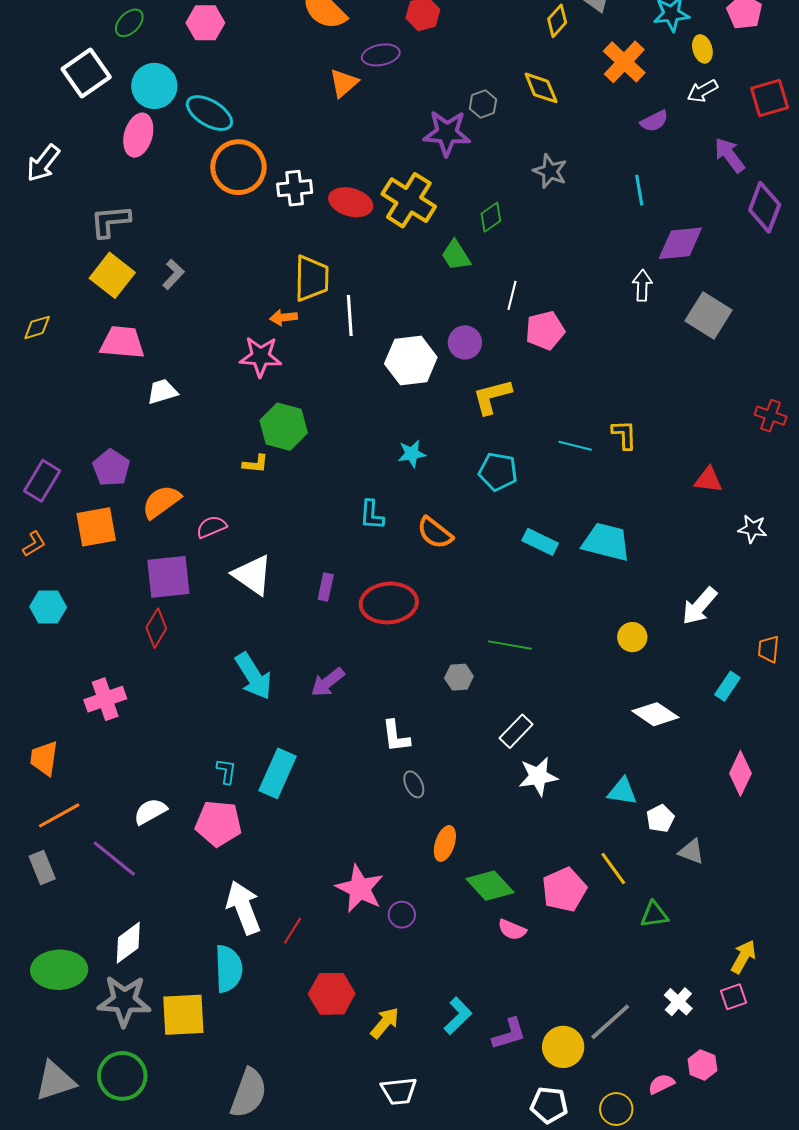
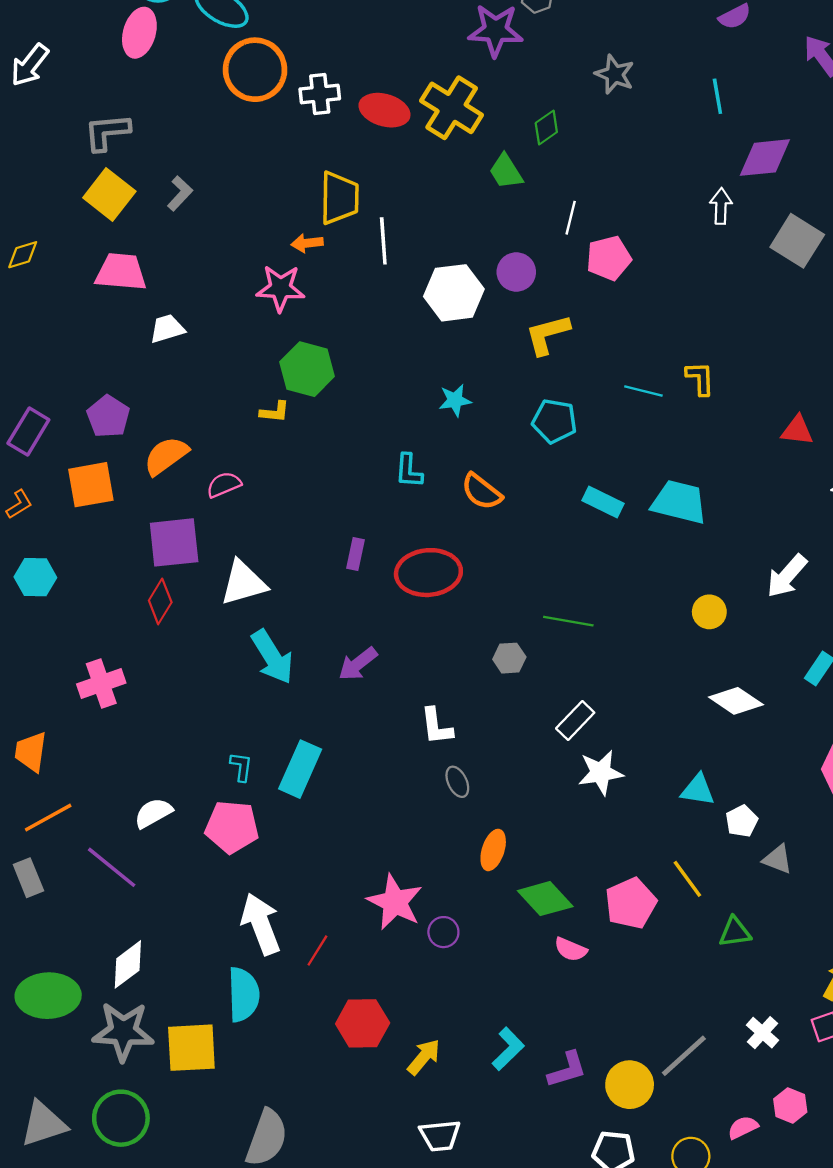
white triangle: (253, 575) -> (243, 583), moved, turned -51

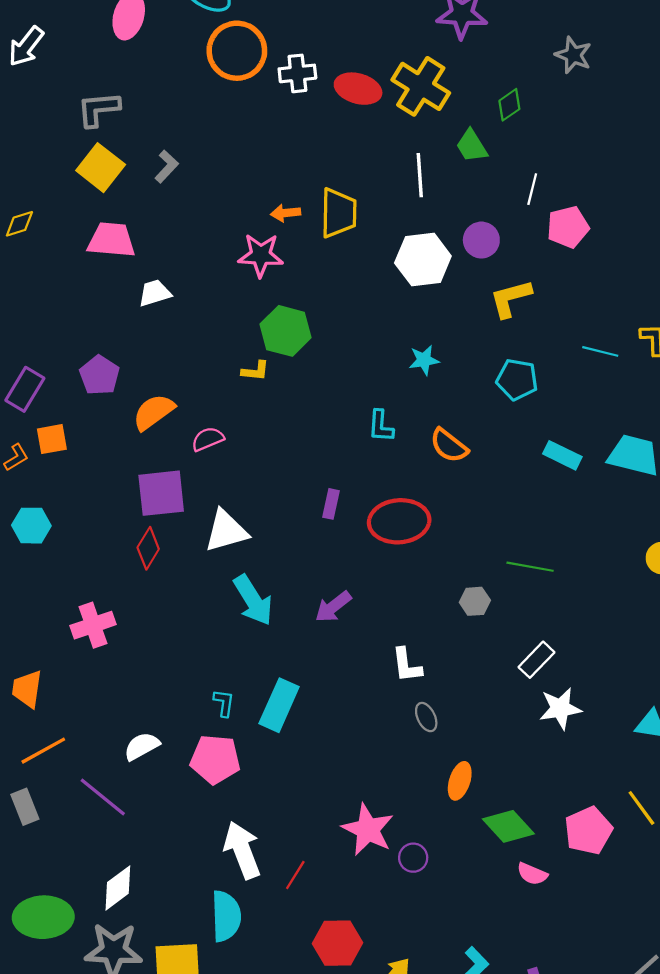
yellow trapezoid: (339, 198) -> (339, 213), moved
white line: (383, 241) -> (420, 175), moved
orange square: (91, 485) -> (52, 439), moved, size x0.7

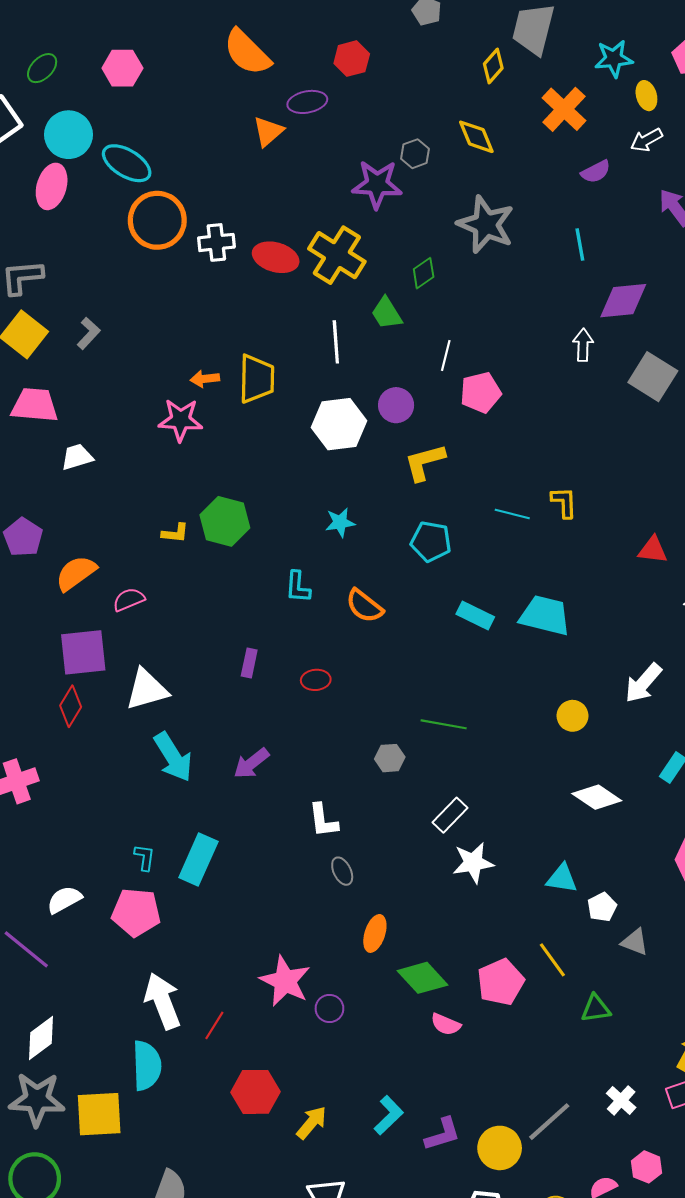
gray star: (573, 55) -> (486, 224), size x1.6
green hexagon: (286, 331) -> (225, 521), moved
red ellipse: (399, 521) -> (316, 680), size x0.5

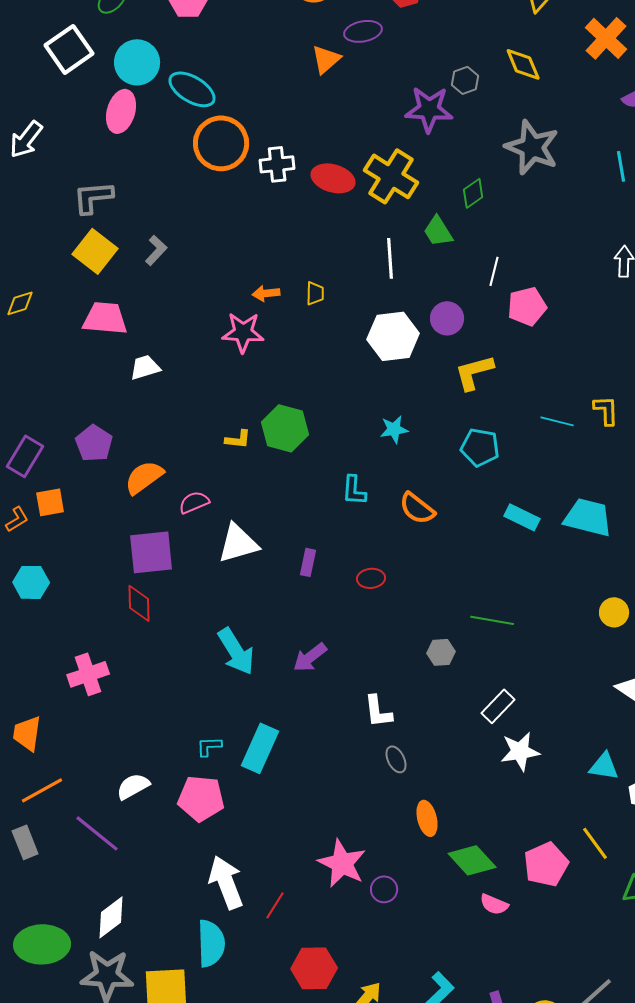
yellow trapezoid: (257, 379) -> (315, 293), size x0.5
white triangle: (147, 689) -> (238, 543), moved
red diamond: (71, 706) -> (139, 603), turned -33
cyan L-shape: (145, 857) -> (209, 746), turned -100
orange ellipse: (375, 933) -> (427, 818), turned -32

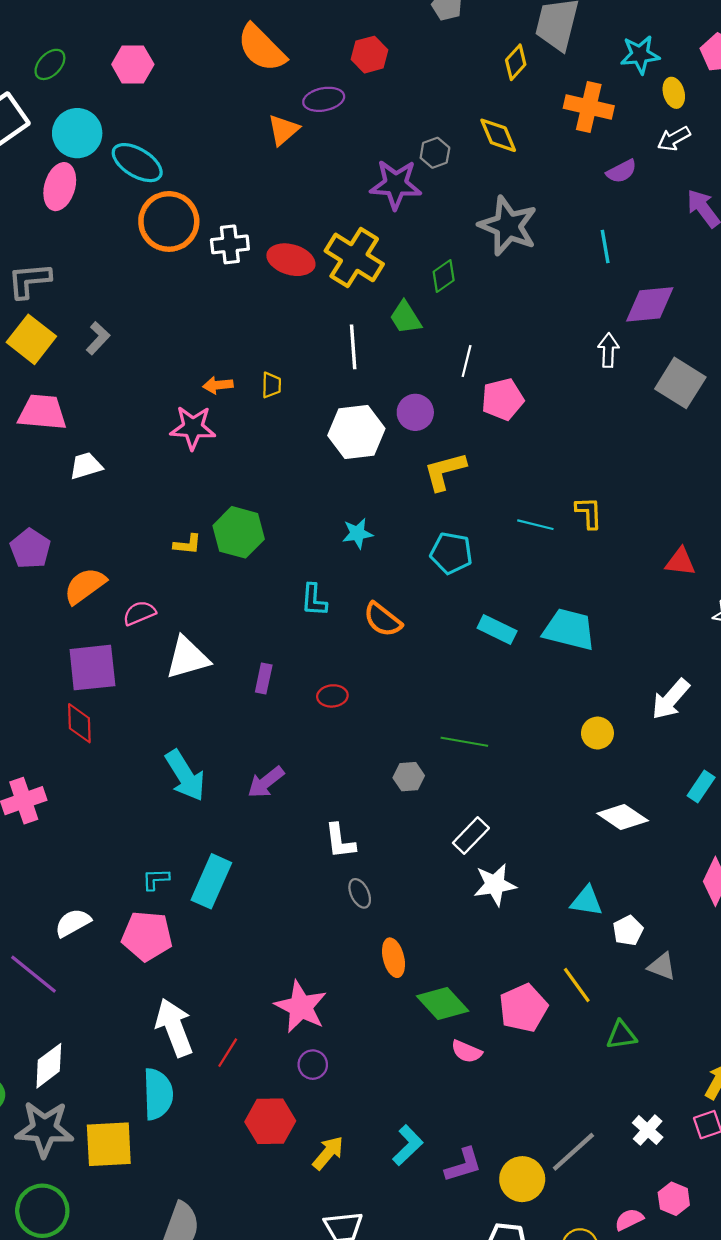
orange cross: (606, 38) -> (589, 107), turned -30
purple circle: (384, 889) -> (313, 1065), moved

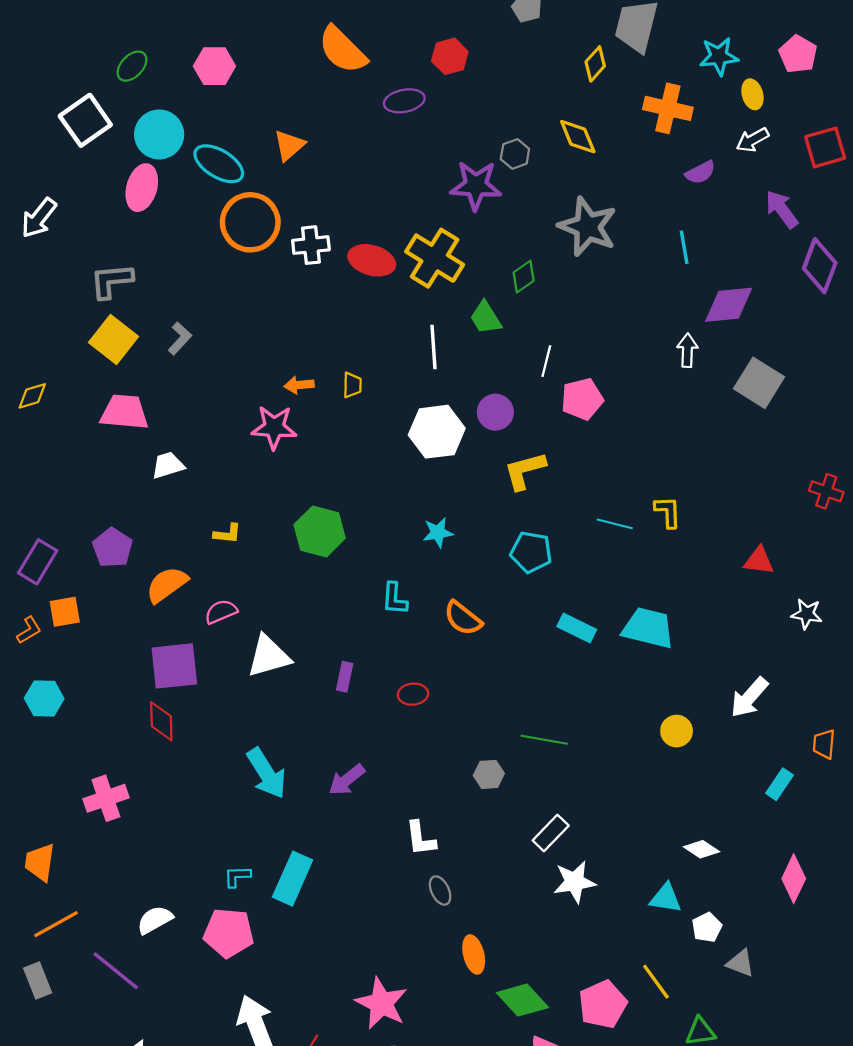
orange triangle: (283, 130) -> (289, 145), moved
yellow L-shape: (187, 544) -> (227, 534), moved
white diamond: (623, 817) -> (701, 849), moved, size x0.7

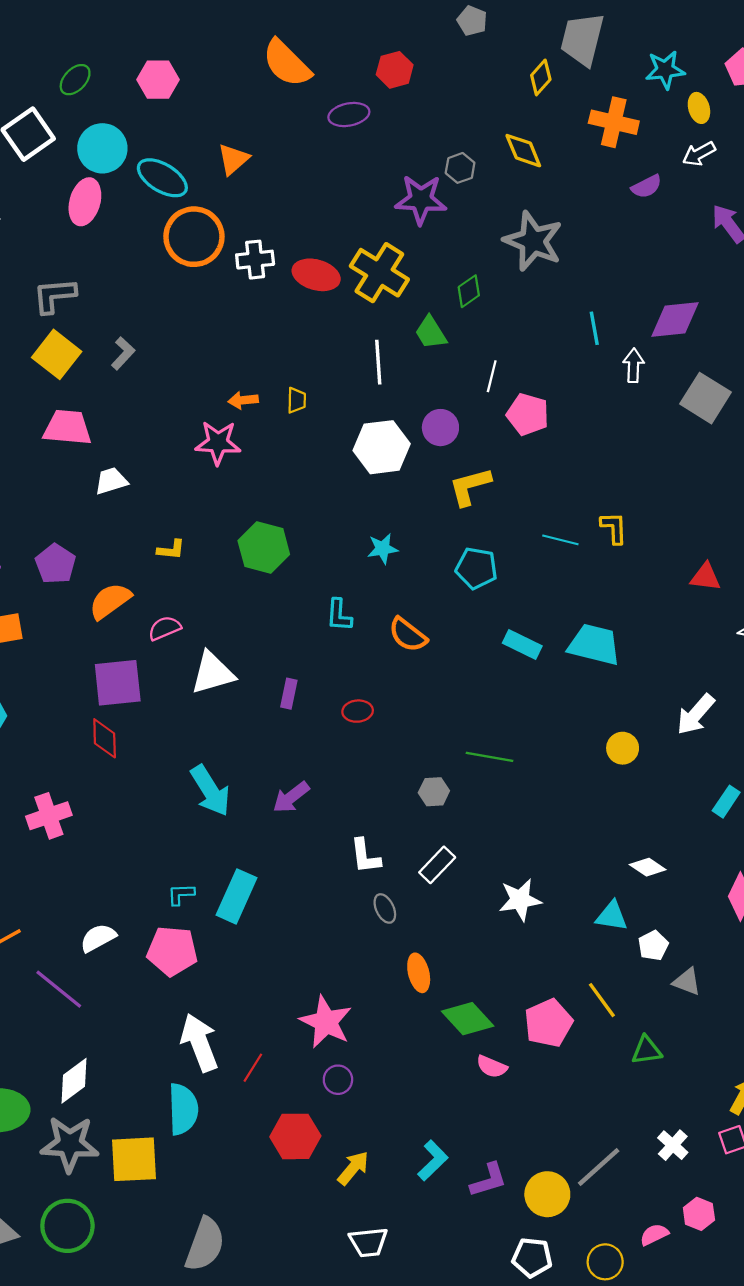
cyan line: (684, 247) -> (594, 328), moved
pink pentagon: (582, 399) -> (528, 414), turned 30
white rectangle: (551, 833) -> (437, 865), moved

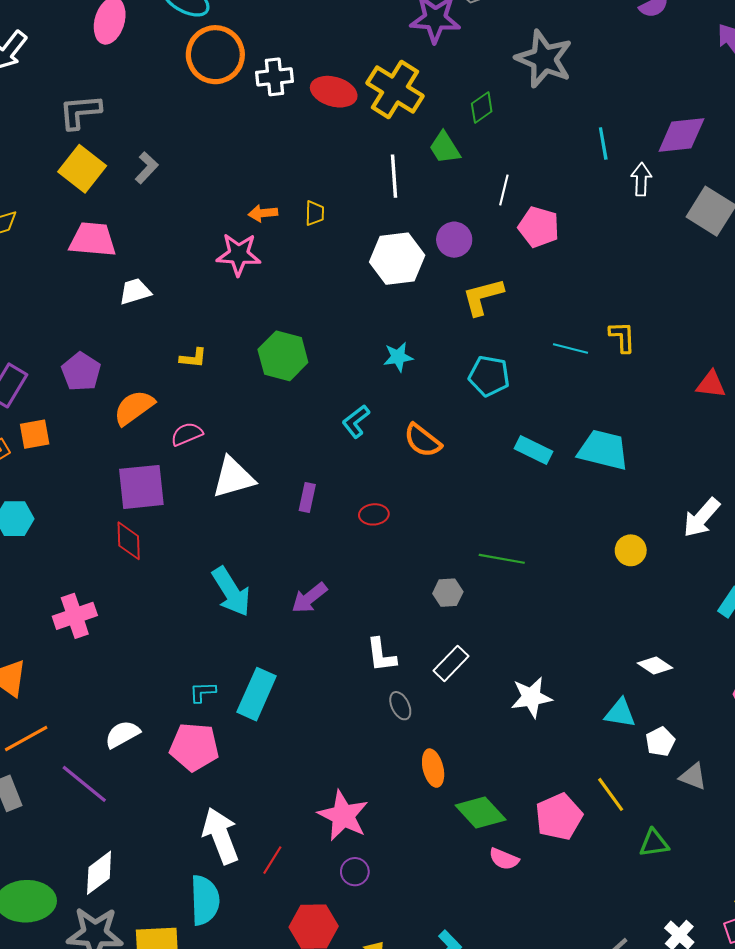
cyan L-shape: (339, 615) -> (356, 421), turned 48

